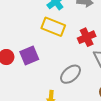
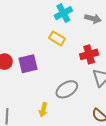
yellow rectangle: (53, 27) -> (57, 38), size x0.7

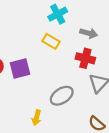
gray arrow: (93, 19) -> (89, 33), moved
red cross: (89, 54) -> (85, 58), turned 30

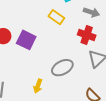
purple square: (20, 69) -> (26, 40), turned 36

